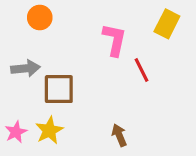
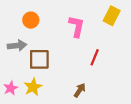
orange circle: (40, 17) -> (31, 20), moved
red line: (142, 70) -> (95, 57), moved, turned 49
brown arrow: (119, 135) -> (80, 90), turned 56

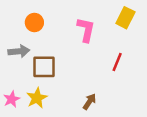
red line: (95, 57) -> (117, 62), moved

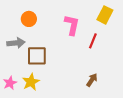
red line: (117, 62) -> (93, 41), moved
brown arrow: (90, 102) -> (92, 80), moved

